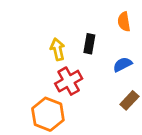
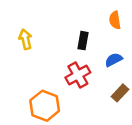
yellow arrow: (58, 49) -> (25, 39), moved
red cross: (69, 81) -> (78, 75), moved

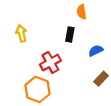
orange semicircle: (115, 20) -> (82, 12), moved
red cross: (78, 75) -> (50, 62), moved

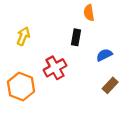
yellow arrow: (21, 33) -> (23, 36), turned 35
orange hexagon: (37, 89) -> (21, 87), moved

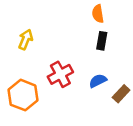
black rectangle: (76, 37) -> (102, 41), moved
blue semicircle: (104, 55) -> (98, 81), moved

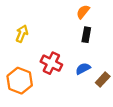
orange semicircle: (98, 14) -> (83, 12), turned 48
red cross: (60, 74) -> (51, 63), turned -35

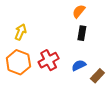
red cross: (51, 63) -> (49, 60), turned 36
orange hexagon: (20, 81) -> (18, 62), moved

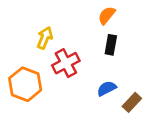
yellow arrow: (21, 32) -> (45, 38), moved
red cross: (49, 60) -> (66, 63), moved

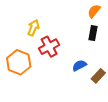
orange semicircle: (107, 15) -> (94, 11), moved
black rectangle: (111, 45) -> (93, 33), moved

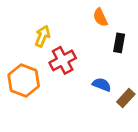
orange semicircle: (94, 11) -> (100, 17), moved, turned -64
blue semicircle: (79, 65) -> (102, 85), turned 48

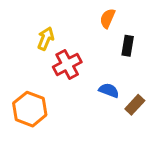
orange semicircle: (100, 17) -> (107, 18), turned 48
orange hexagon: (24, 81) -> (30, 109), moved

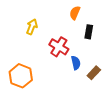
red cross: (67, 64) -> (59, 47), moved, turned -30
blue semicircle: (109, 90) -> (76, 63), turned 56

